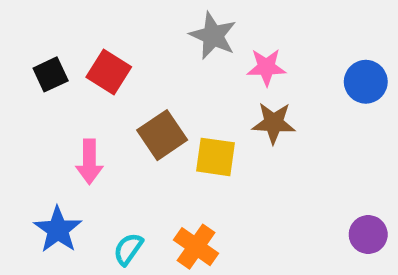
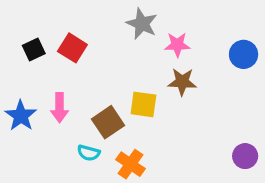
brown square: (162, 135) -> (108, 122), moved
blue star: (58, 230) -> (21, 116), moved
cyan semicircle: (128, 249) -> (89, 153), moved, turned -110

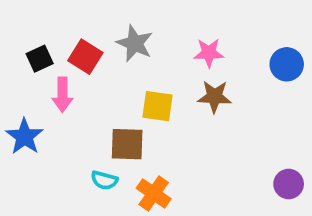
gray star: (142, 24) -> (135, 43), moved
yellow square: (143, 104) -> (157, 106), moved
pink arrow: (60, 108) -> (62, 95), moved
brown square: (108, 122) -> (127, 144), turned 36

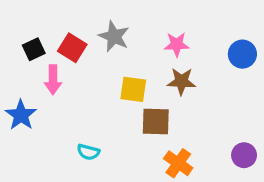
brown square: (127, 144) -> (156, 122), moved
orange cross: (154, 194) -> (178, 163), moved

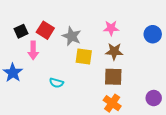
gray star: (114, 36) -> (72, 36), moved
brown square: (156, 122) -> (113, 77), moved
cyan semicircle: (88, 152) -> (56, 83), moved

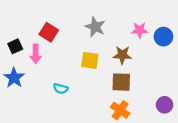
pink star: (111, 28) -> (140, 30), moved
black square: (21, 31) -> (15, 46), moved
gray star: (72, 36) -> (95, 27), moved

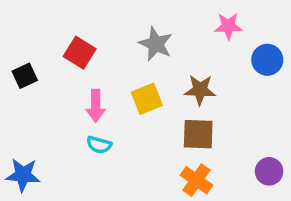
pink star: (140, 30) -> (228, 26), moved
pink arrow: (36, 54) -> (96, 106), moved
yellow square: (90, 60) -> (147, 99), turned -30
blue star: (14, 78) -> (23, 175), moved, turned -30

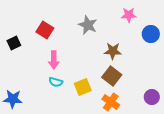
yellow square: (147, 99) -> (83, 87), moved
brown square: (198, 134) -> (112, 76), turned 36

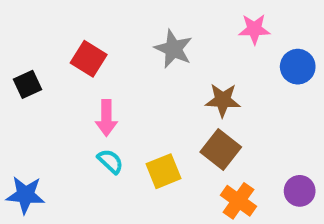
cyan semicircle: (56, 82) -> (110, 161), turned -152
orange cross: (111, 102) -> (239, 201), moved

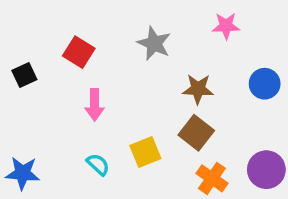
blue circle: (298, 67) -> (265, 84), moved
cyan semicircle: (110, 161) -> (98, 164), moved
purple circle: (300, 191) -> (266, 170), size x1.4

